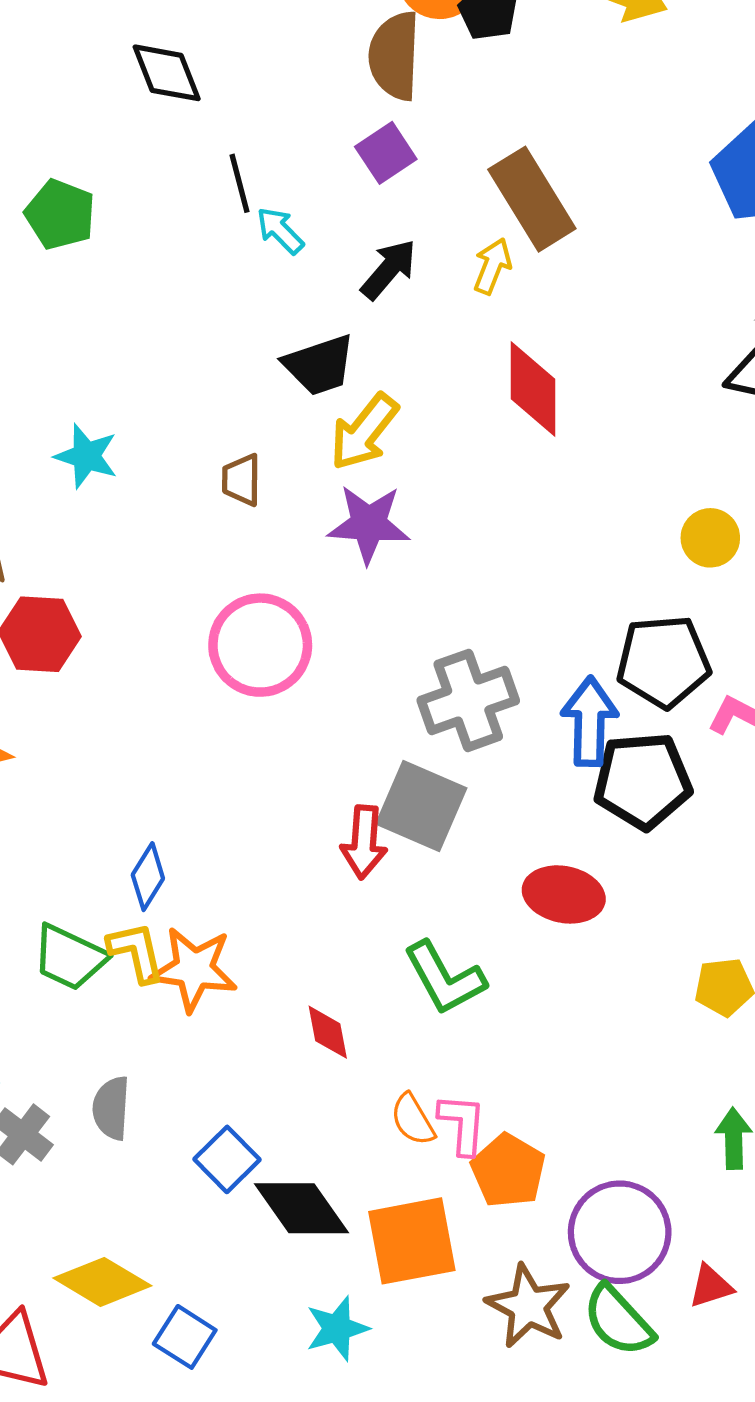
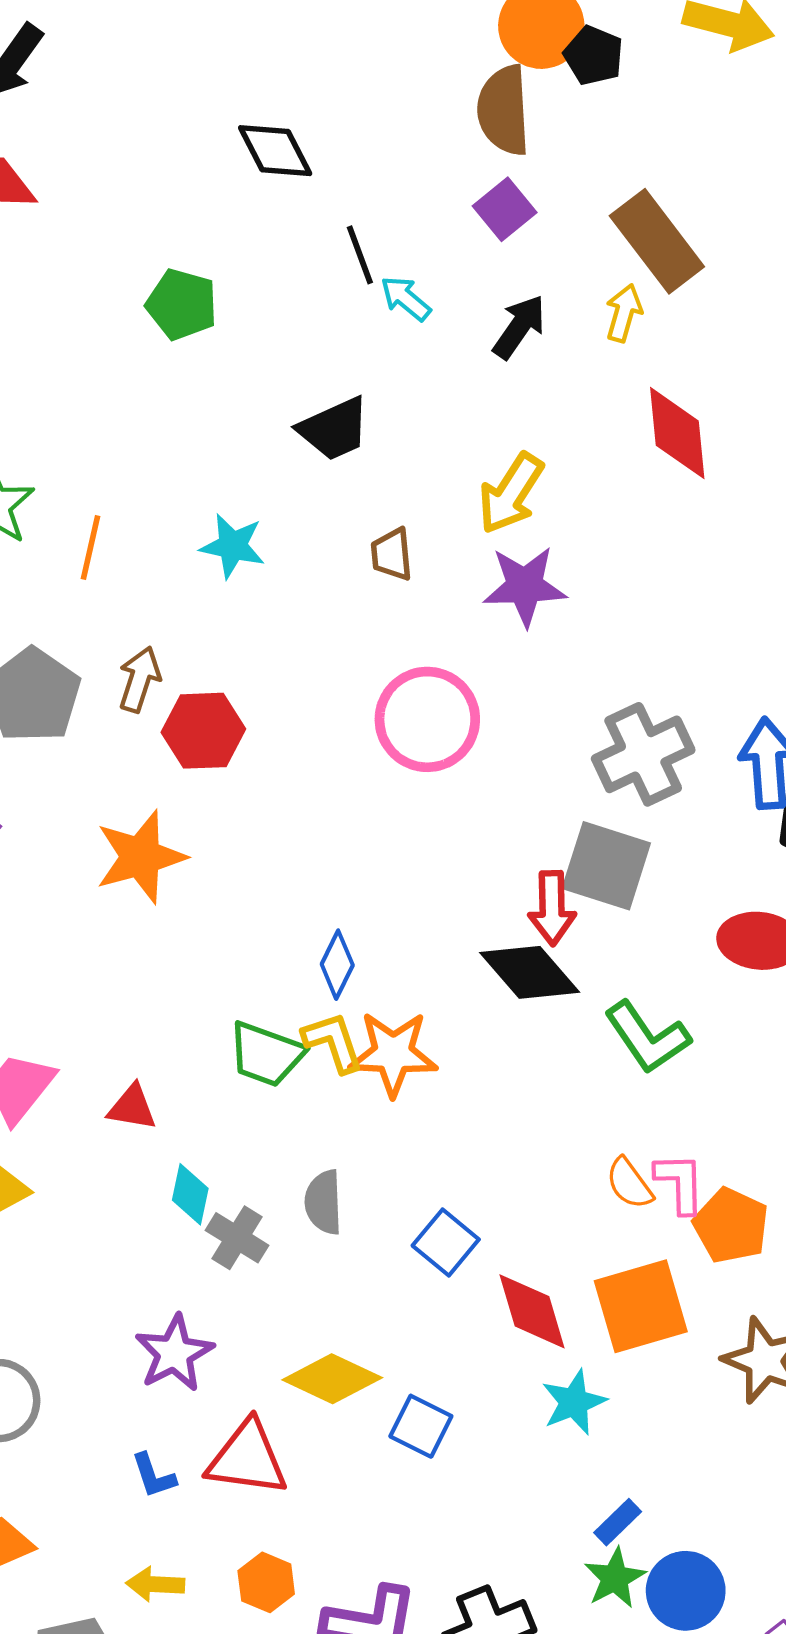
black trapezoid: (319, 365) -> (334, 429), moved
red diamond: (328, 1032) -> (532, 1311), moved, size x1.5
black diamond: (301, 1208) -> (530, 972), moved

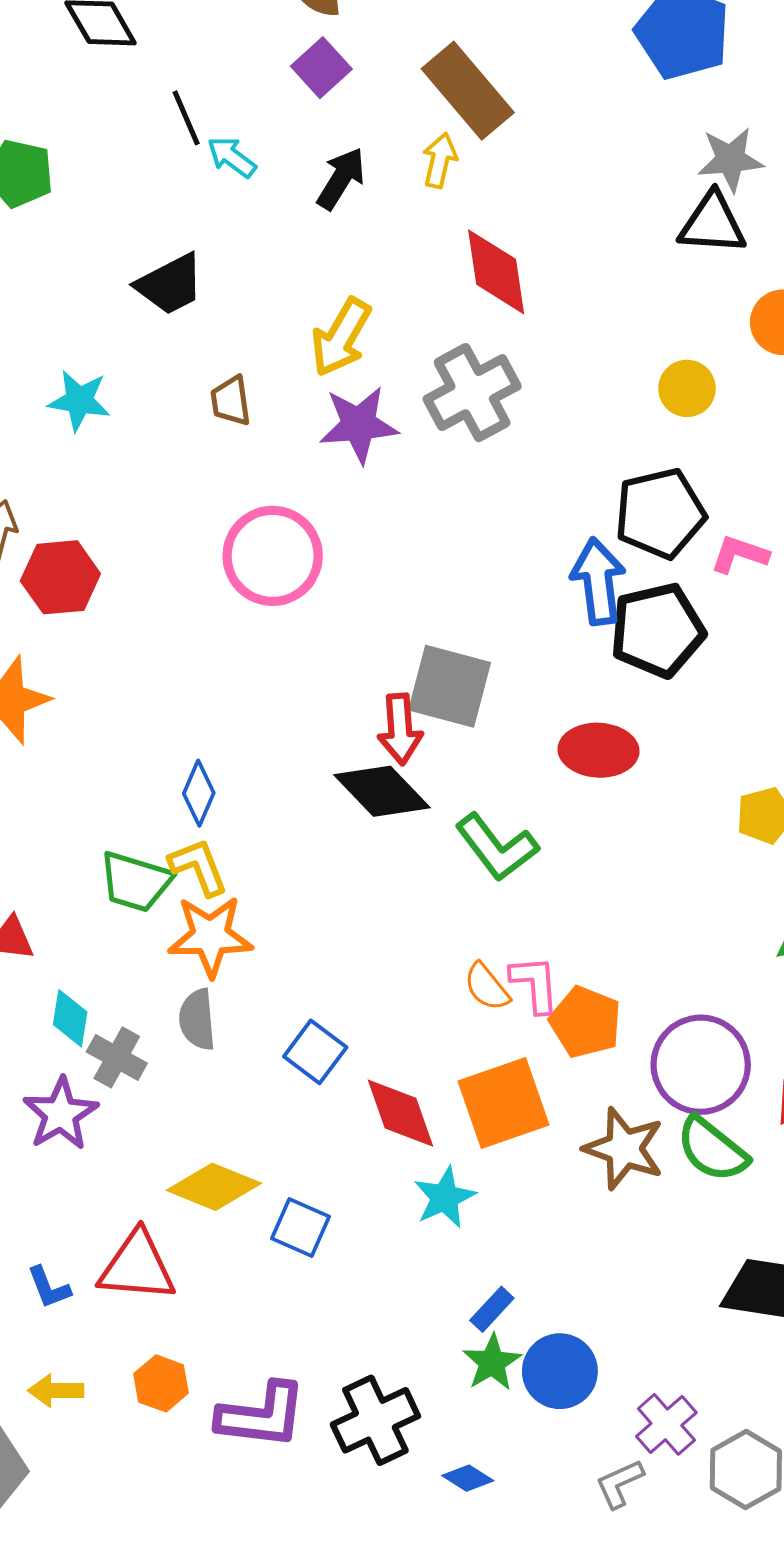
gray cross: (643, 754) -> (472, 393), moved
orange star: (393, 1054) -> (210, 936), moved
purple star: (174, 1353) -> (61, 1114), moved

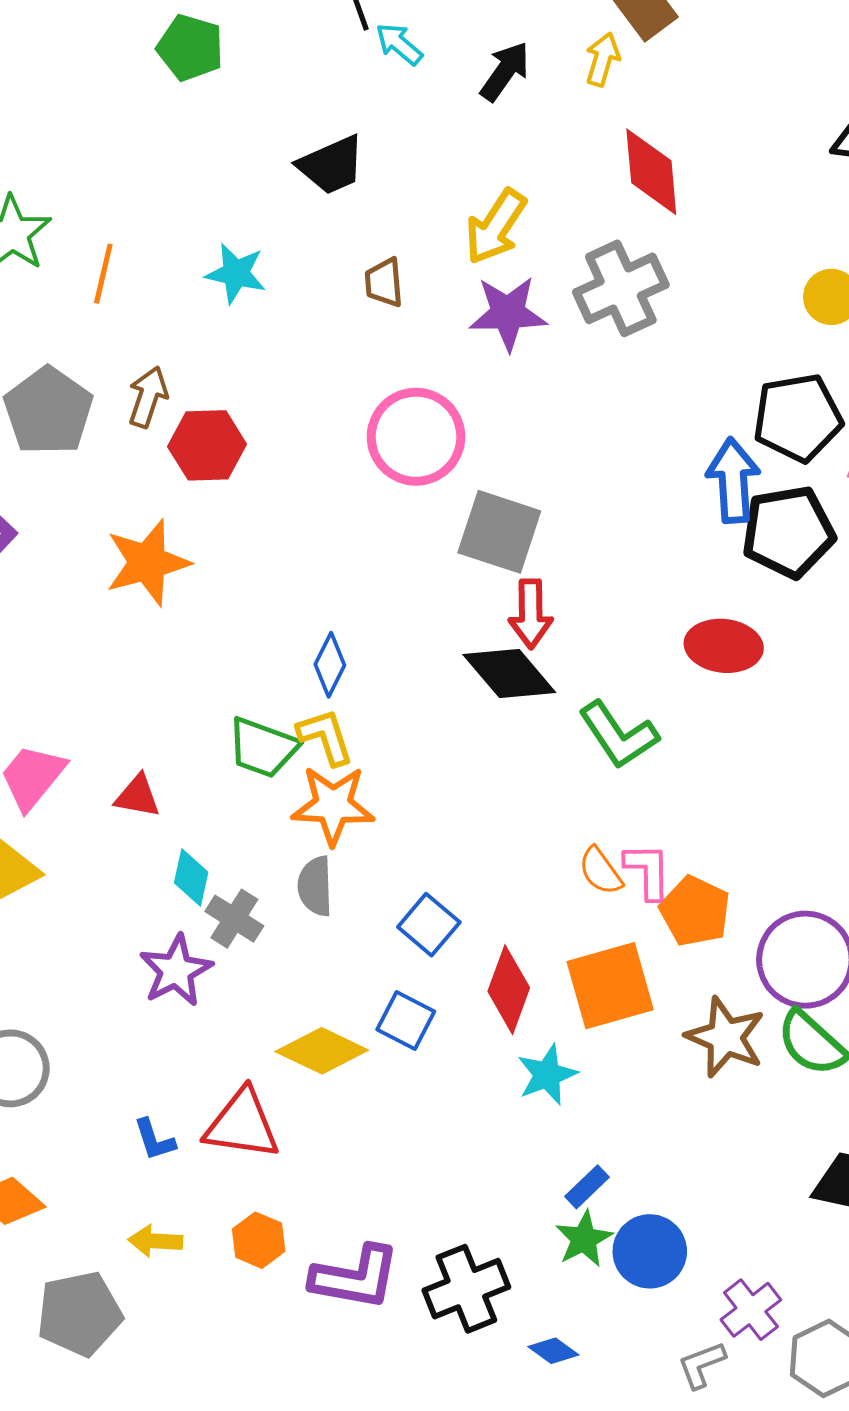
gray square: (450, 686) -> (499, 532), moved
red diamond: (400, 1113) -> (509, 990), turned 36
blue square: (300, 1228) -> (406, 1020), moved

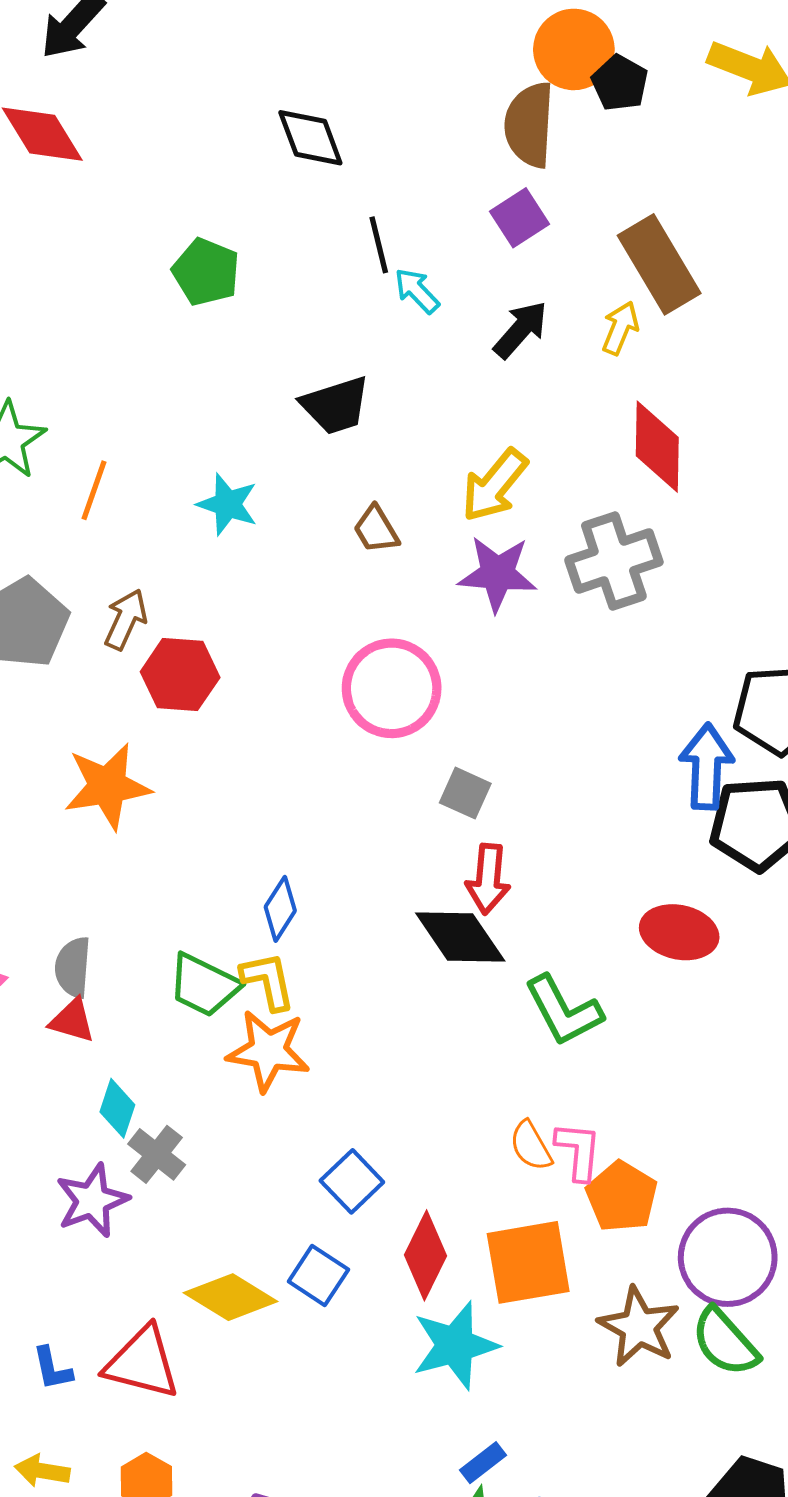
brown trapezoid: (384, 283) -> (376, 529), turned -32
gray square: (499, 532) -> (465, 793), size x0.6
gray semicircle: (315, 886) -> (73, 967), moved
cyan star: (547, 1075) -> (455, 1345), size x1.4

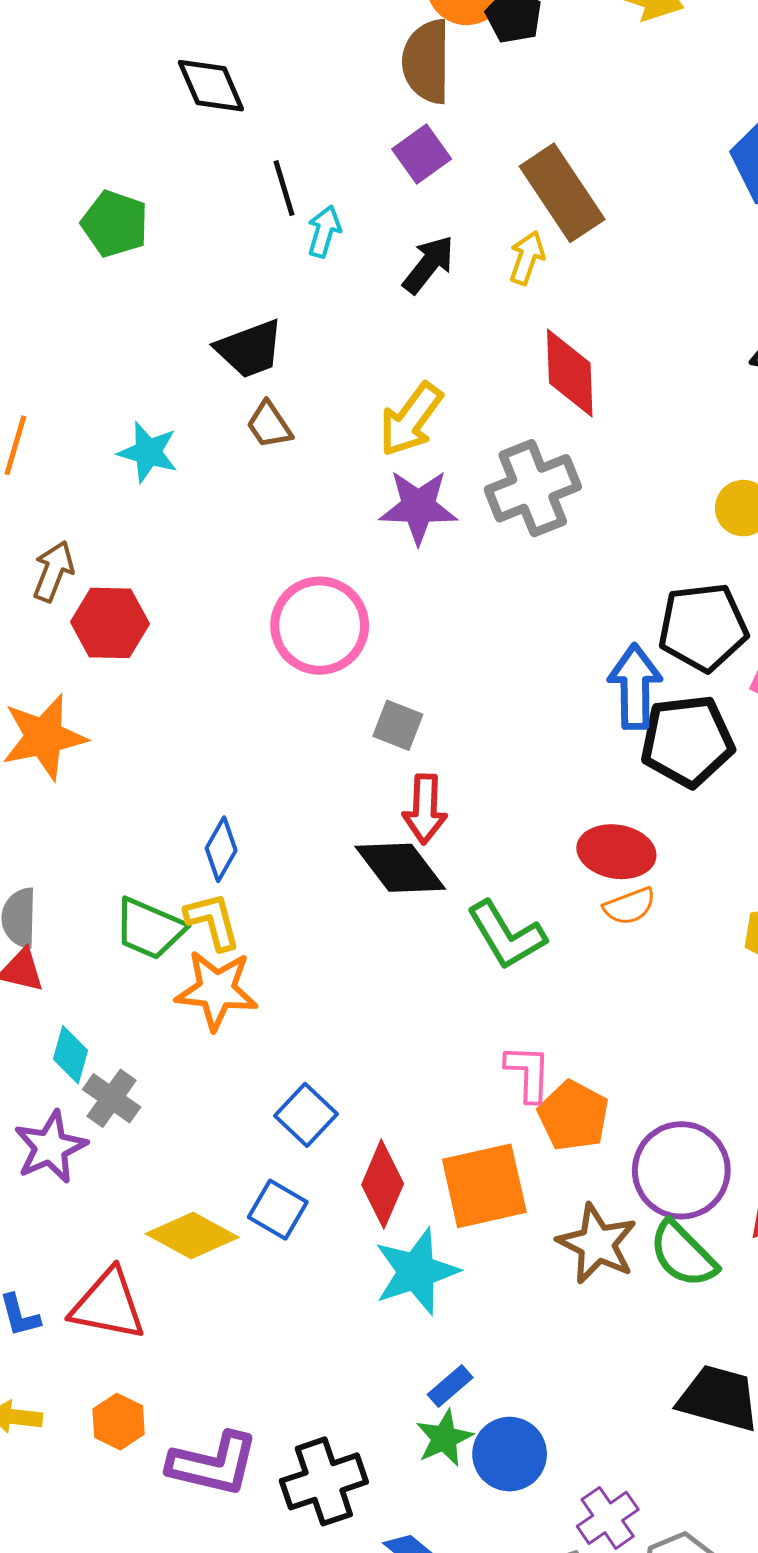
cyan arrow: (417, 291) -> (324, 231), turned 63
brown trapezoid: (376, 529) -> (269, 425), moved
orange semicircle: (531, 1146) -> (629, 906), moved, turned -78

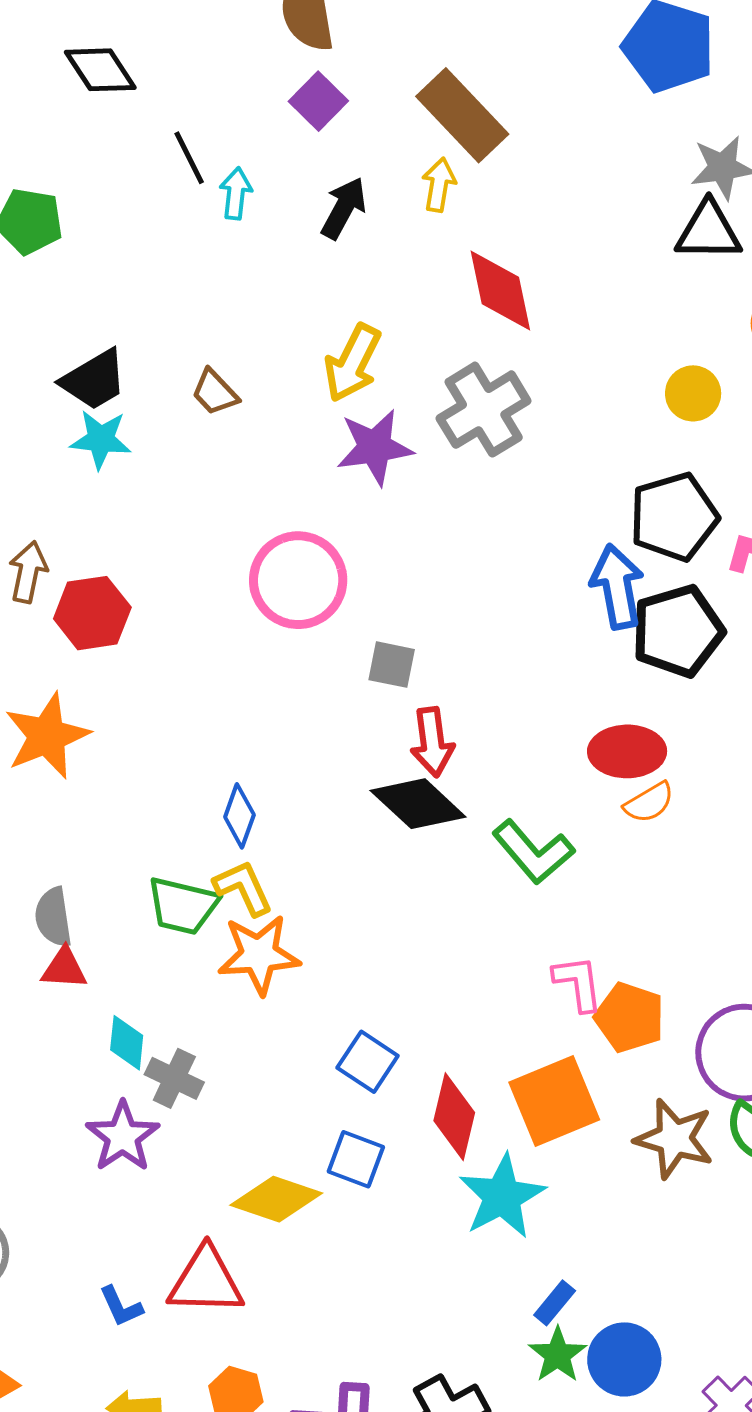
black trapezoid: (250, 349) -> (94, 380), moved

